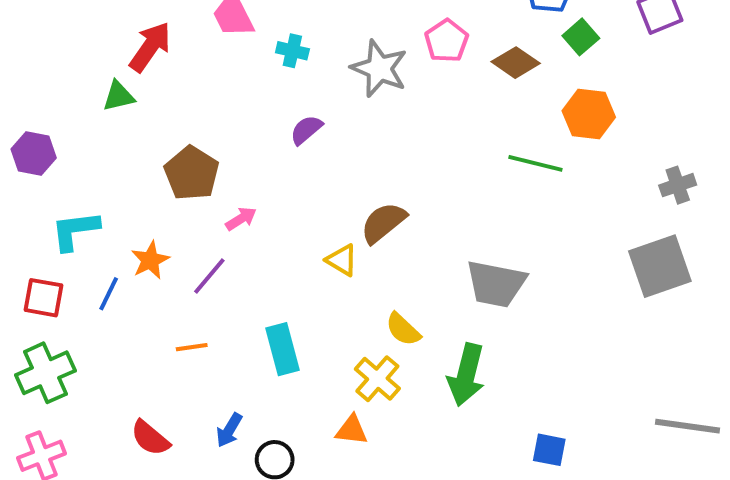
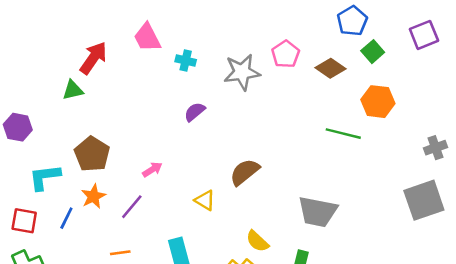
gray star: (379, 69) -> (242, 72), turned -30
brown pentagon: (192, 173) -> (92, 154), moved
yellow triangle: (342, 260) -> (205, 200), moved

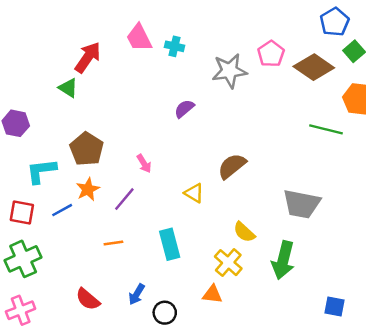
cyan cross: (186, 61) -> (174, 46), moved
brown diamond: (330, 68) -> (314, 67), size x1.4
green triangle: (73, 90) -> (68, 88), turned 45
pink arrow: (152, 169) -> (144, 164), turned 90
blue line: (66, 218) -> (62, 210), turned 35

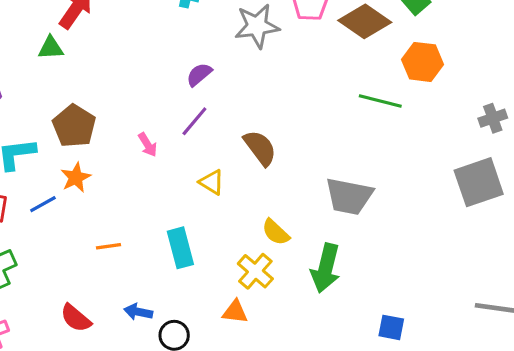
green triangle: (68, 88) -> (51, 48), turned -35
brown semicircle: (232, 166) -> (260, 148), turned 92
purple line: (124, 199) -> (194, 121), moved
blue arrow: (137, 294) -> (138, 312), turned 70

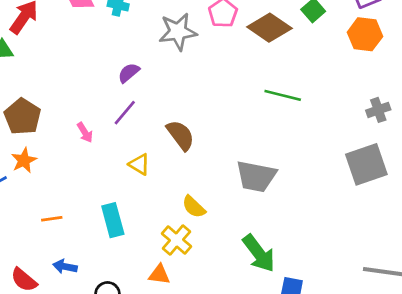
orange hexagon: (422, 62) -> (365, 34), moved
green arrow: (326, 268) -> (259, 253), moved, turned -51
blue arrow: (138, 312) -> (65, 267), moved

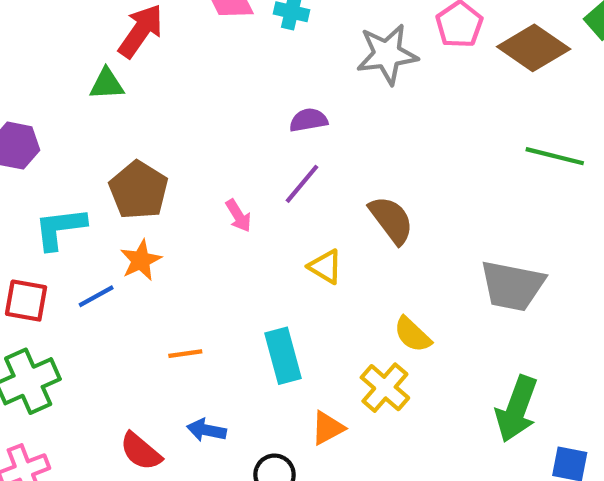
purple semicircle: (129, 73) -> (308, 120), turned 30
green arrow: (259, 253) -> (517, 409), turned 57
orange triangle: (159, 275) -> (328, 428), moved, turned -35

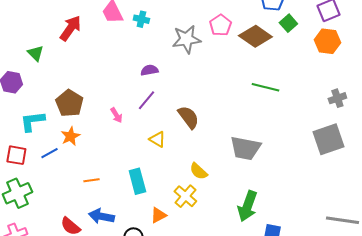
green triangle: (107, 84) -> (35, 53), moved, turned 48
blue arrow: (207, 430) -> (101, 216), size x1.4

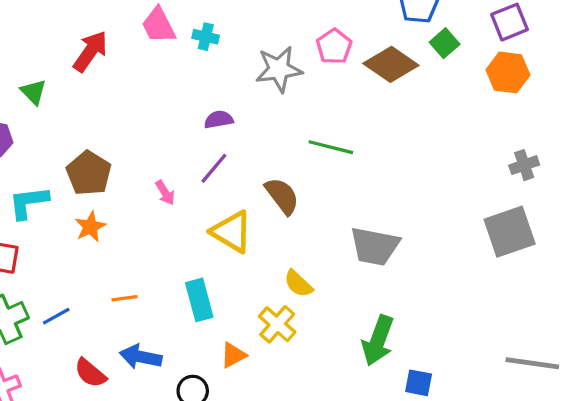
green line: (265, 87) -> (331, 147), moved
yellow triangle: (157, 139) -> (232, 232), size x1.6
blue line: (49, 153) -> (56, 316), moved

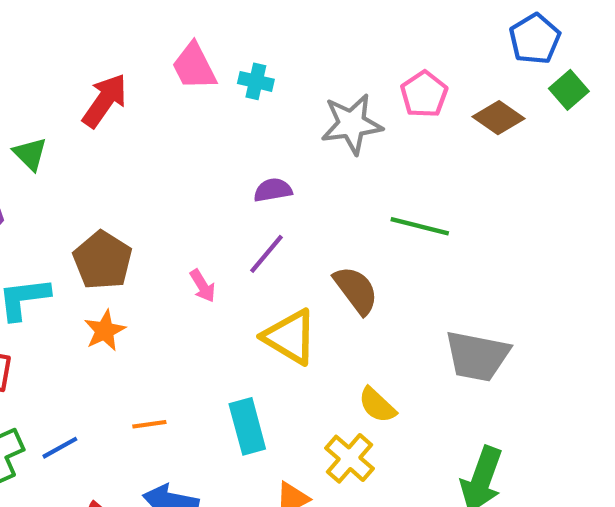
brown diamond: (391, 64) -> (499, 118), size x0.7

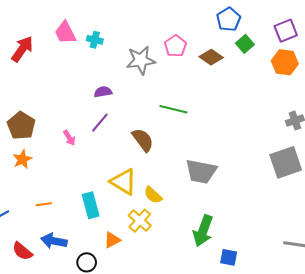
yellow triangle: (290, 337) -> (123, 182), moved

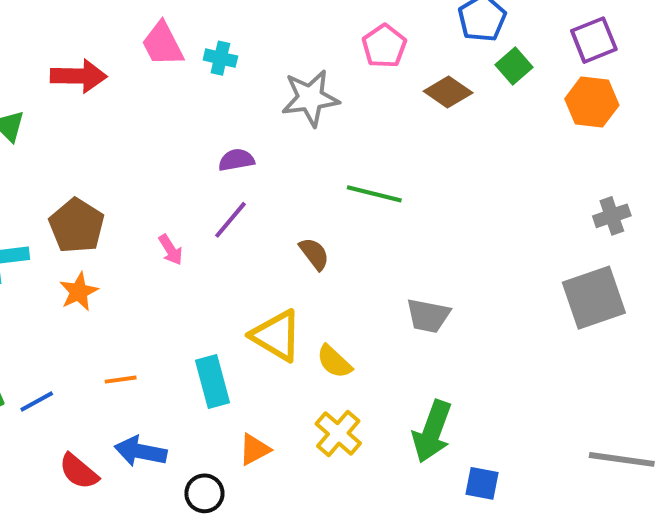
pink pentagon: (175, 46) -> (384, 46), moved
red arrow: (22, 49) -> (79, 76), turned 56
brown semicircle: (143, 140) -> (314, 254), size x0.7
gray trapezoid: (201, 172) -> (428, 316), size x0.7
yellow cross: (140, 221) -> (338, 433), moved

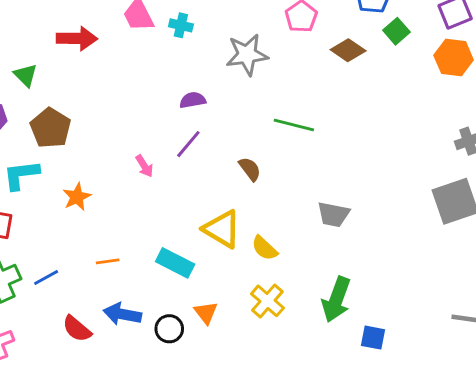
brown pentagon: (77, 226) -> (50, 128), moved
cyan rectangle: (212, 382) -> (175, 263), turned -48
orange triangle: (254, 449) -> (206, 313), turned -40
black circle: (204, 493) -> (169, 329), moved

